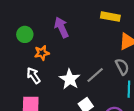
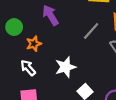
gray line: (95, 75) -> (91, 31), moved
white star: (70, 79) -> (65, 67), turned 30

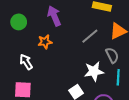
orange star: (34, 44) -> (45, 42), moved
white star: (65, 67) -> (94, 71), moved

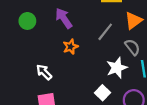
green circle: (19, 22) -> (27, 21), moved
orange star: (45, 42) -> (71, 47), moved

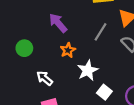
green circle: (27, 21) -> (24, 48), moved
white star: (117, 68) -> (88, 70), moved

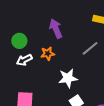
orange star: (68, 50) -> (48, 54), moved
white arrow: (45, 78) -> (24, 60), moved, turned -84

